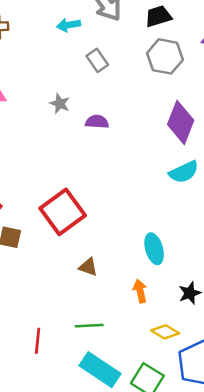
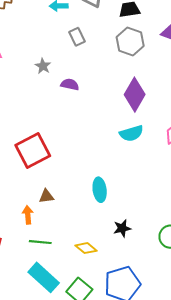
brown triangle: (88, 267) -> (46, 196), turned -35
orange arrow: (140, 291) -> (28, 215), moved
yellow diamond: (165, 332) -> (86, 248), moved

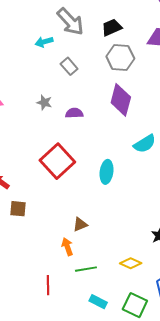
purple diamond: (135, 95) -> (121, 100), moved
red square: (33, 151) -> (57, 161), moved
cyan ellipse: (100, 190) -> (107, 172), moved, turned 30
cyan rectangle: (44, 277) -> (98, 302), size x0.6

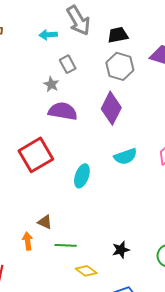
gray star: (44, 102) -> (51, 84), moved
purple semicircle: (74, 113) -> (63, 111), size x1.6
brown triangle: (80, 224) -> (45, 222), turned 35
green line: (86, 269) -> (66, 245), moved

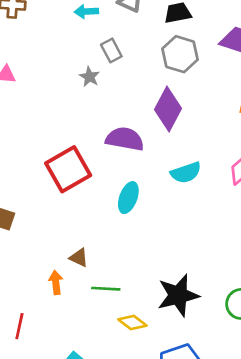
purple semicircle: (63, 111) -> (125, 139), moved
black star: (121, 250) -> (178, 295), size x1.8

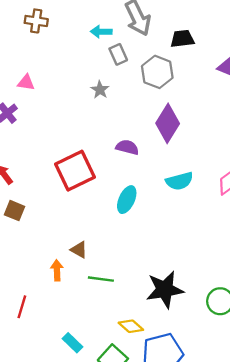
gray rectangle: (111, 50) -> (118, 54), moved
gray hexagon: (180, 54) -> (157, 72), moved
purple semicircle: (125, 139) -> (127, 147), size x0.7
yellow diamond: (132, 322) -> (131, 326), moved

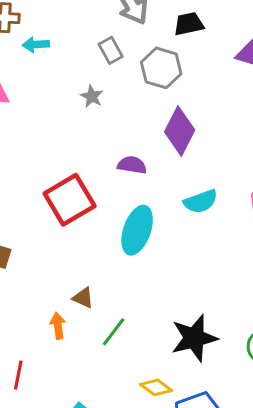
cyan arrow: (101, 32) -> (36, 45), moved
cyan ellipse: (127, 200) -> (137, 230), size x1.4
green line: (101, 279) -> (114, 332), turned -55

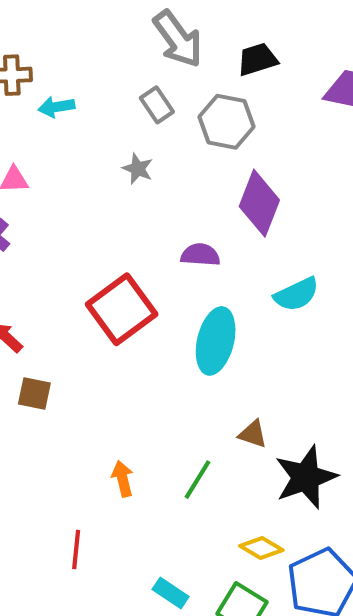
brown triangle: (83, 298) -> (253, 434), moved

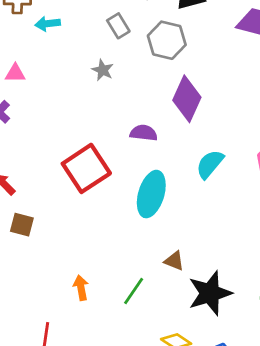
cyan semicircle: (296, 294) -> (210, 164), turned 152

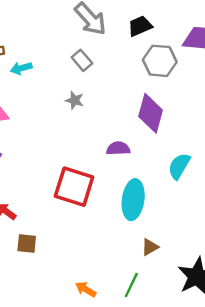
gray hexagon: (167, 40) -> (160, 61), moved
red square: (86, 168) -> (74, 187), turned -30
brown triangle: (174, 261) -> (150, 247), moved, turned -42
orange arrow: (81, 288) -> (86, 289), turned -40

